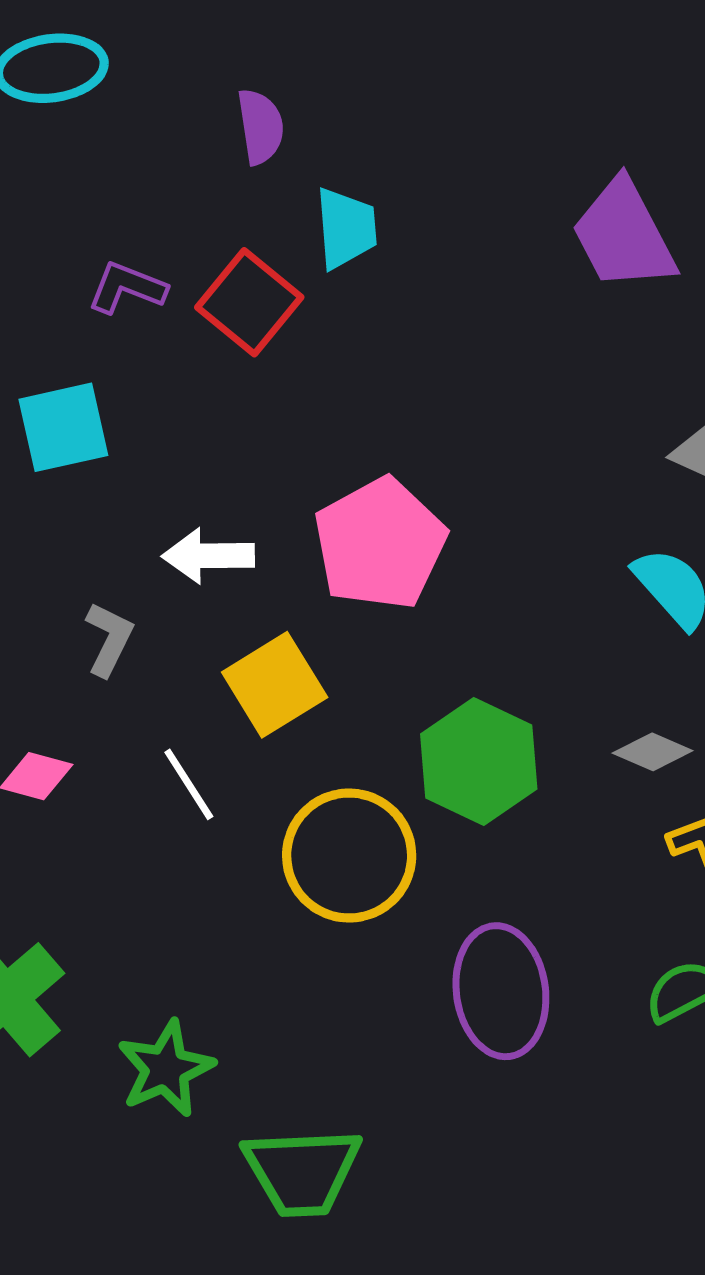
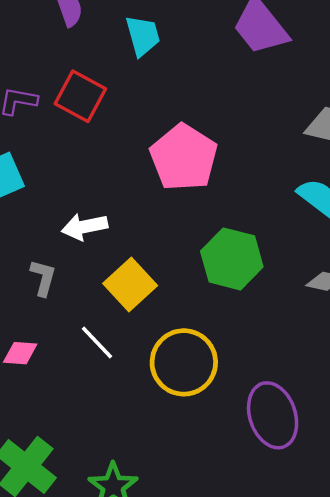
cyan trapezoid: (346, 228) -> (143, 36), moved
pink pentagon: (380, 544) -> (184, 157), moved
green hexagon: (479, 761) -> (232, 259), moved

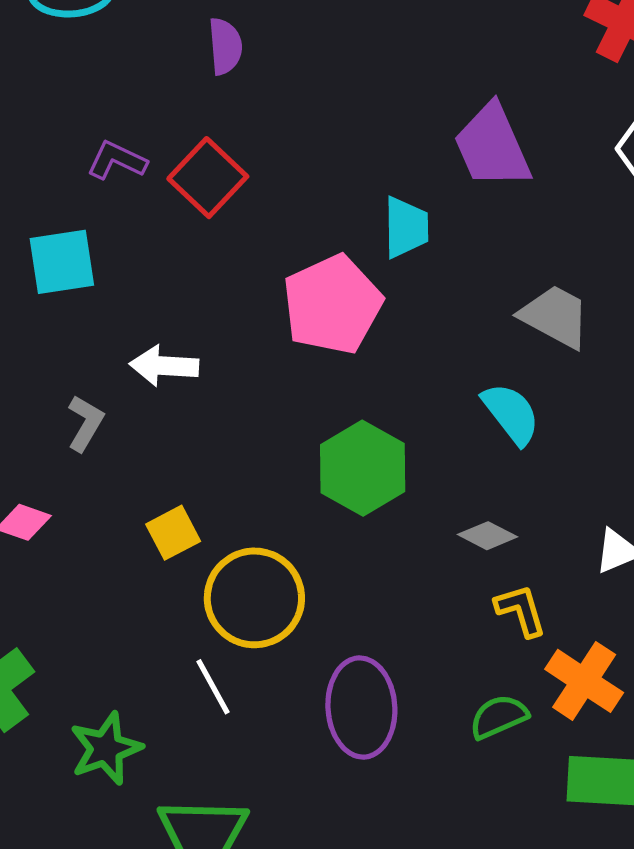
cyan trapezoid: (143, 36) -> (406, 227), moved
yellow square: (130, 284) -> (173, 533), moved, size x0.7
white line: (97, 343) -> (213, 687), moved

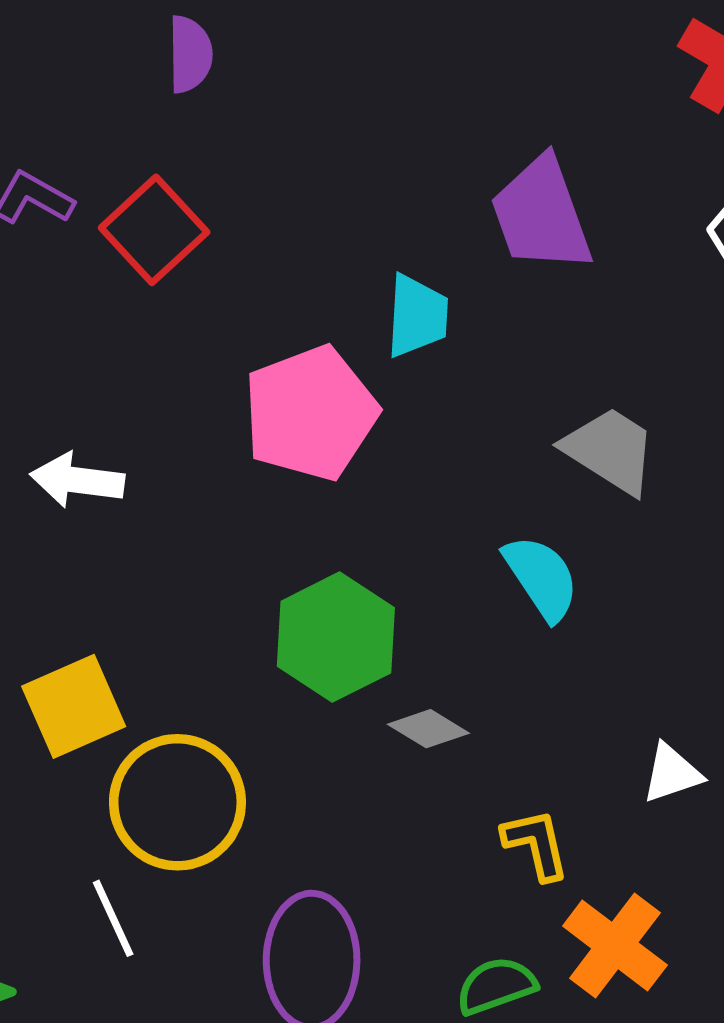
yellow square: (173, 533) -> (74, 706), size x1.4
gray diamond: (487, 536) -> (428, 729), moved

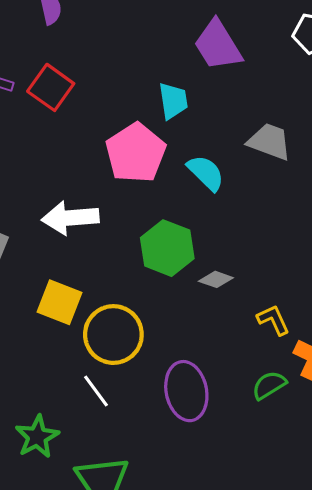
white arrow: (77, 480) -> (70, 218), moved, size x1.4
cyan semicircle: (541, 578) -> (206, 173), moved
yellow square: (74, 706) -> (59, 302), turned -33

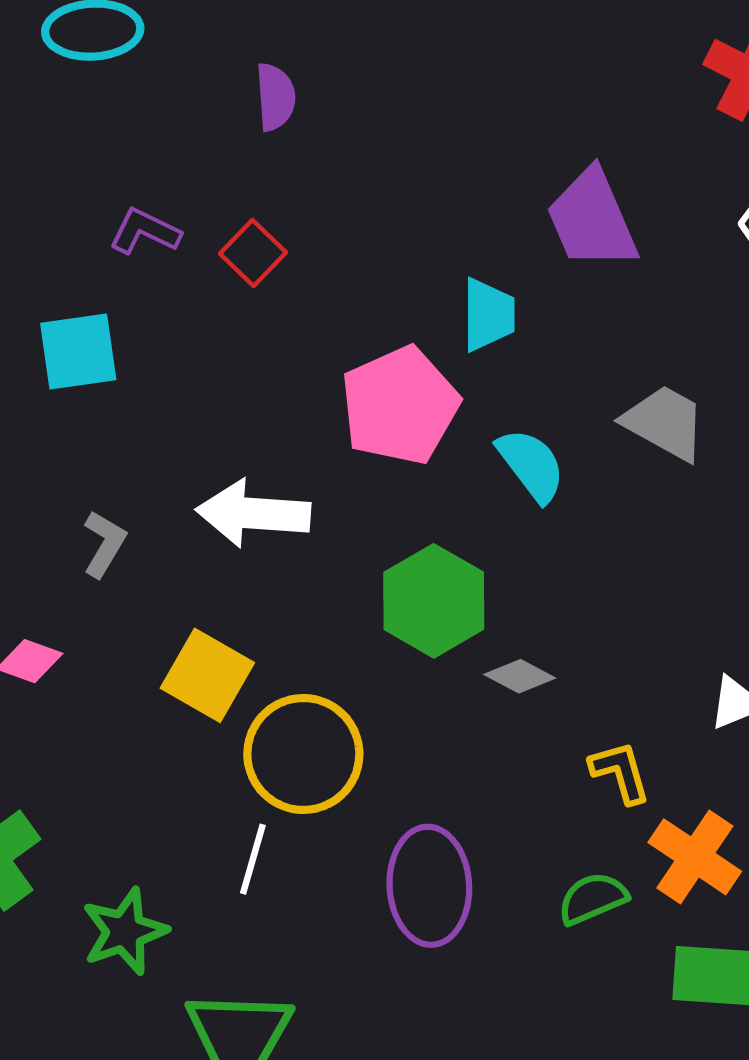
red square: (51, 87) -> (253, 253), size x0.7
white line: (96, 391) -> (253, 859), turned 44

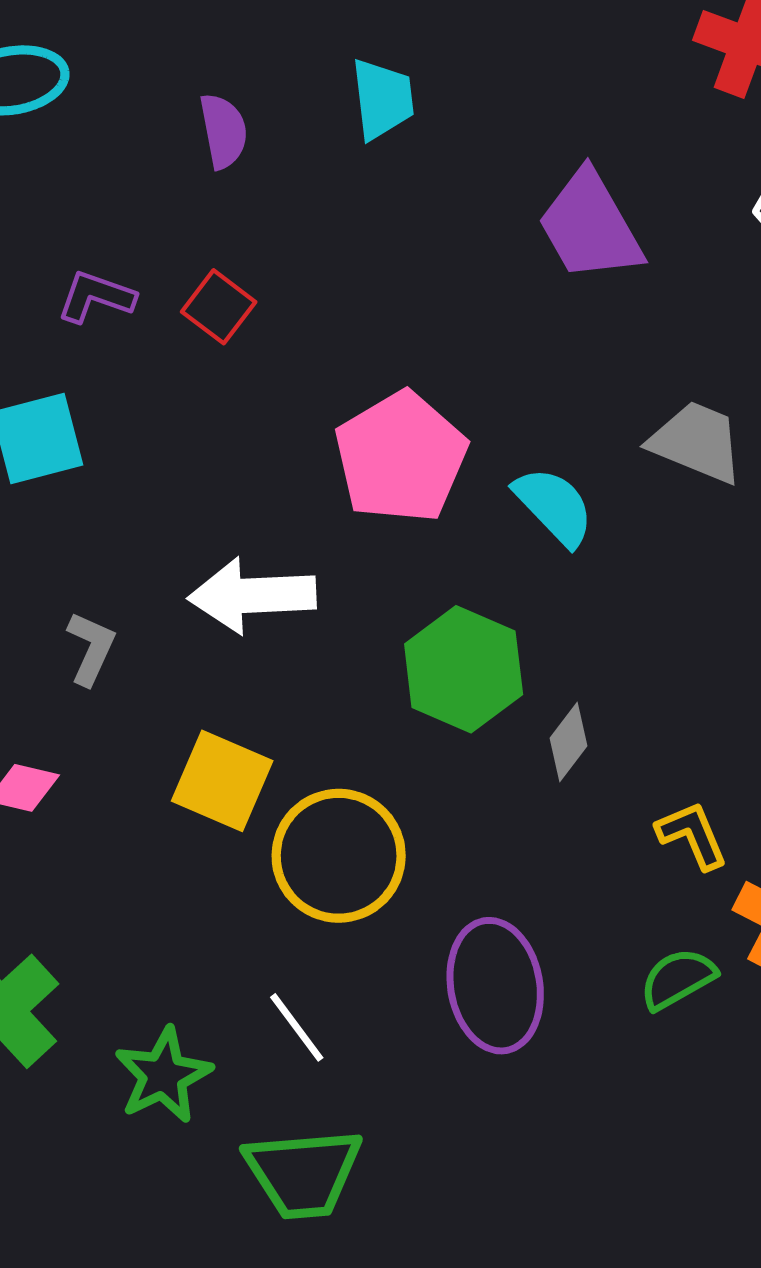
cyan trapezoid: (488, 315) -> (383, 99), moved
gray diamond: (520, 676) -> (568, 742), turned -74
white line: (253, 859) -> (297, 1027), moved, turned -46

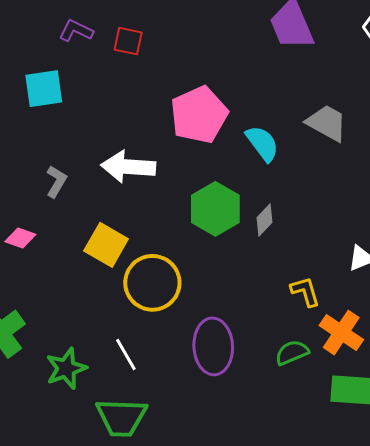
red square: (219, 307) -> (128, 41), turned -32
gray diamond: (568, 742) -> (264, 220), moved

